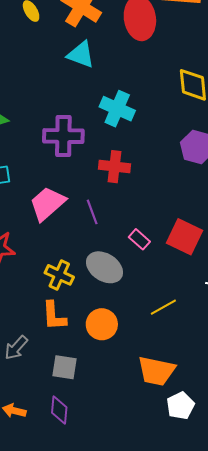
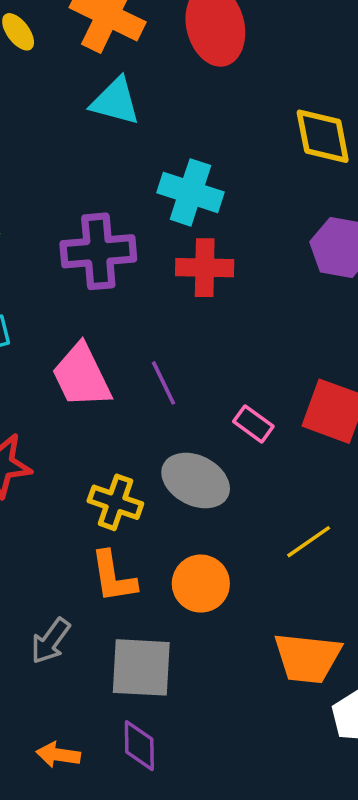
red cross: (114, 167) -> (205, 268), moved
pink trapezoid: (47, 204) -> (81, 376), turned -69
gray square: (65, 367) -> (141, 667), size x1.4

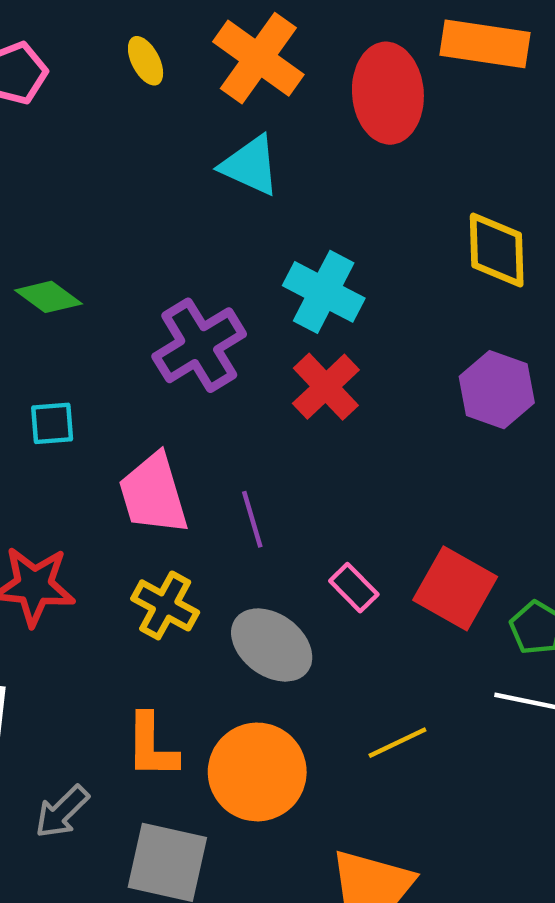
purple cross: (98, 251) -> (199, 345), turned -36
red cross: (205, 268) -> (326, 387), turned 36
yellow cross: (115, 502) -> (165, 605), moved
orange circle: (201, 584) -> (257, 772), size x1.4

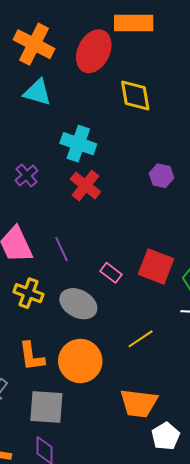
red ellipse: (388, 93) -> (94, 51), turned 39
yellow diamond: (497, 250) -> (135, 95), moved
purple cross: (199, 345) -> (27, 175), size x0.6
purple hexagon: (497, 390) -> (161, 176), size x0.7

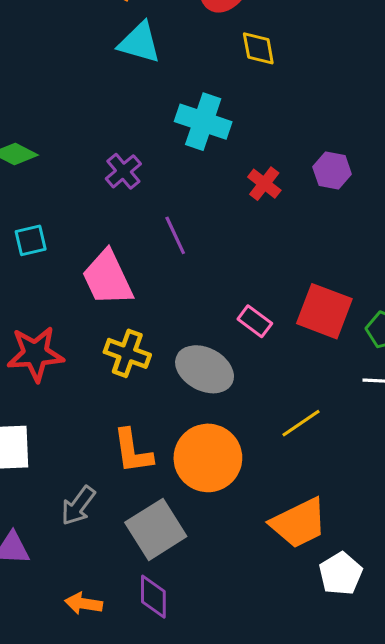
yellow diamond: (135, 95) -> (258, 48), moved, size x0.7
red cross: (85, 186) -> (264, 184), moved, size x0.7
purple line: (61, 249) -> (175, 235), moved
orange trapezoid: (139, 403) -> (299, 523), turned -33
gray square: (46, 407) -> (156, 529), turned -36

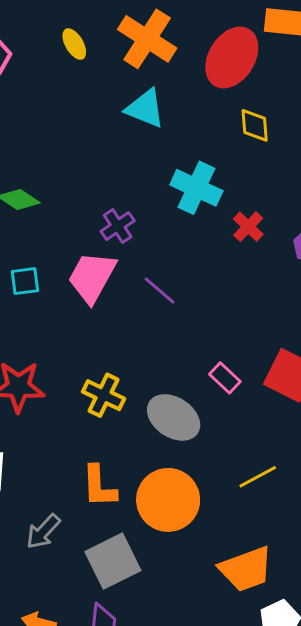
red cross: (264, 184) -> (248, 227), moved
purple line: (175, 235) -> (159, 291), turned -30
pink trapezoid: (107, 278) -> (92, 277), moved, turned 48

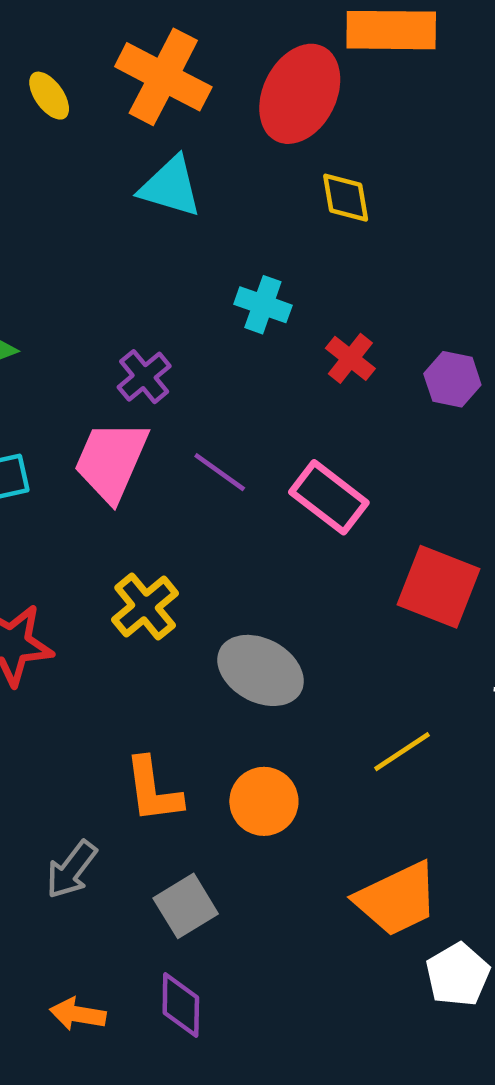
cyan cross: (196, 188) -> (263, 305), size x0.7
pink rectangle: (225, 378) -> (329, 497), moved, size x1.5
yellow cross: (104, 395) -> (145, 607), moved, turned 30
orange circle: (168, 500) -> (264, 801), size x0.7
gray square: (113, 561) -> (186, 906), size x0.7

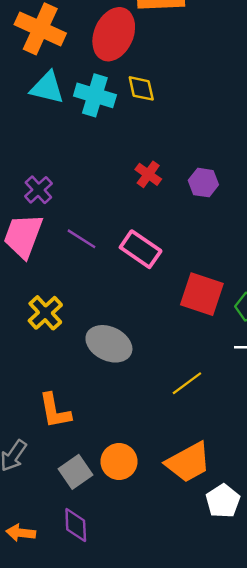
cyan cross: (263, 305) -> (95, 95), moved, size x1.4
orange circle: (264, 801) -> (119, 461), moved

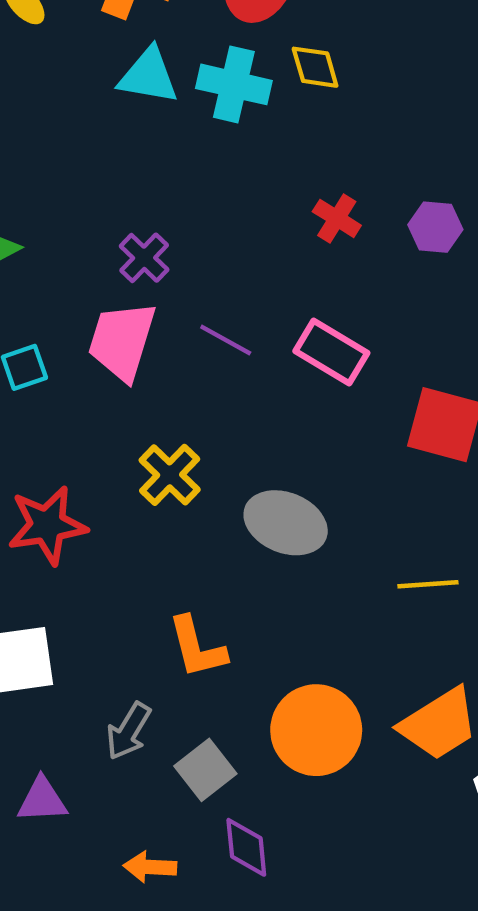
yellow line: (187, 383) -> (428, 584), turned 36
orange circle: (119, 461) -> (316, 730), size x1.4
gray square: (75, 472) -> (205, 770), moved

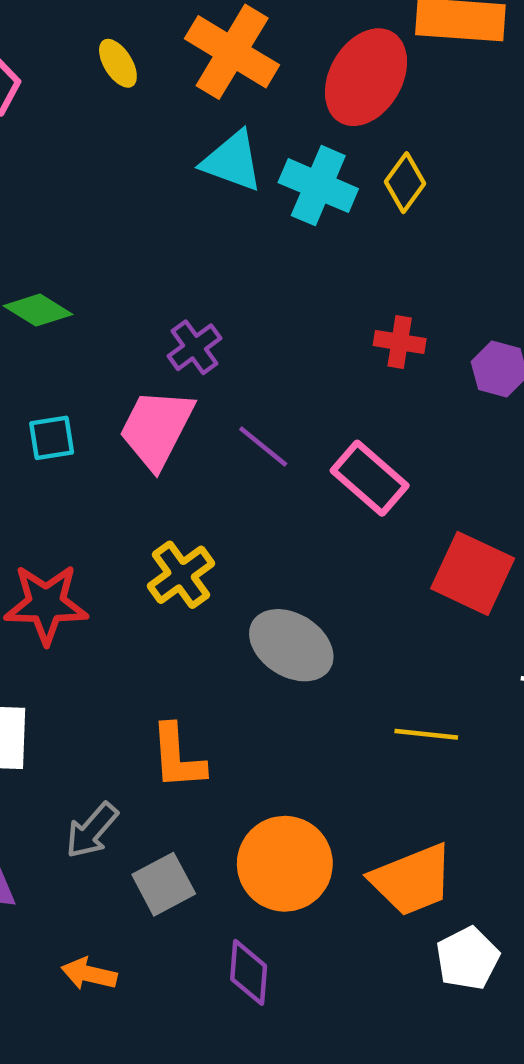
yellow diamond: (315, 67) -> (405, 183), turned 42
red cross: (337, 218) -> (400, 342), turned -33
purple diamond: (246, 847) -> (249, 972), moved

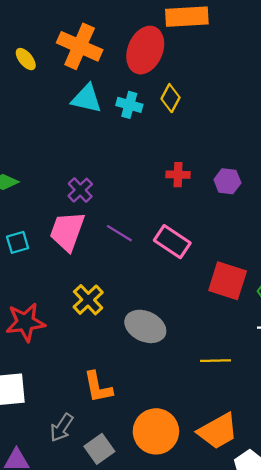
cyan cross: (318, 186) -> (129, 105), size x0.7

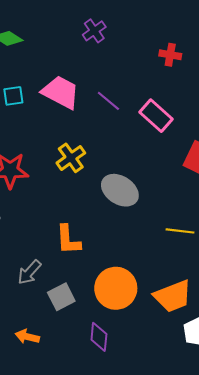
purple cross: (80, 190) -> (94, 31), moved
pink trapezoid: (67, 231) -> (61, 92), turned 90

